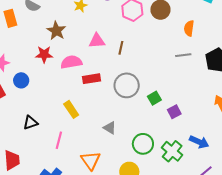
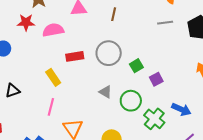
brown line: (121, 48) -> (114, 14), moved
red rectangle: (92, 79) -> (75, 56), moved
gray triangle: (110, 128) -> (105, 92), moved
pink line: (59, 140) -> (51, 107), moved
green circle: (143, 144) -> (131, 101), moved

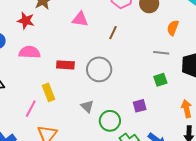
pink semicircle: (53, 30) -> (30, 52), moved
green square: (136, 66) -> (160, 80), moved
yellow rectangle: (53, 77) -> (48, 92), moved

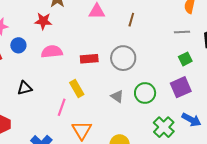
purple square: (140, 106) -> (181, 87), moved, size x1.5
green circle: (110, 121) -> (145, 93), moved

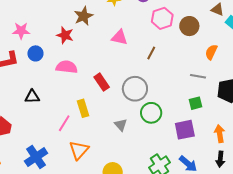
red rectangle: (89, 59) -> (102, 82), turned 48
green circle: (145, 93) -> (151, 113), moved

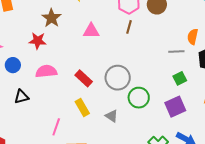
orange semicircle: (211, 52) -> (193, 37), moved
brown line: (151, 53) -> (129, 27), moved
black triangle: (32, 97) -> (22, 97), moved
yellow rectangle: (83, 108) -> (82, 108), moved

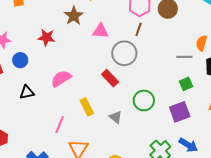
brown star: (51, 18) -> (74, 16), moved
pink semicircle: (46, 71) -> (61, 79), moved, turned -30
red rectangle: (84, 78) -> (110, 78), moved
gray circle: (118, 78) -> (124, 53), moved

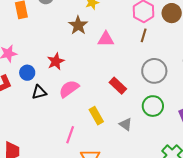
red star: (46, 37) -> (56, 61), moved, turned -30
gray circle: (124, 53) -> (154, 71), moved
black triangle: (27, 92) -> (39, 92), moved

